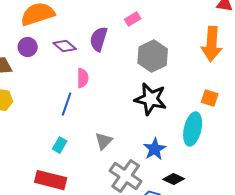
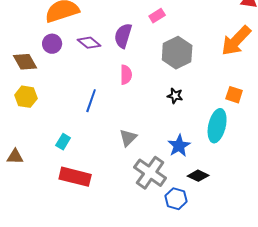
orange arrow: (212, 44) -> (236, 41), turned 40
pink semicircle: (83, 78) -> (126, 75), moved
black star: (151, 99) -> (175, 96), size x0.5
cyan rectangle: (60, 145) -> (63, 142), moved

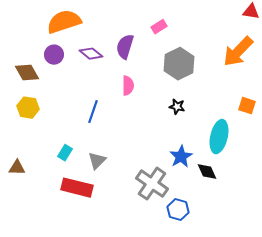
orange square: (234, 95) -> (247, 106), moved
gray triangle: (128, 138) -> (97, 161), moved
black diamond: (198, 176) -> (207, 172), moved, turned 40

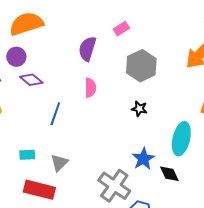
purple diamond: (91, 54) -> (31, 80), moved
cyan rectangle: (65, 153) -> (27, 155), turned 56

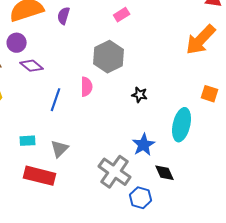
purple semicircle: (87, 49) -> (64, 16), moved, size x0.7
gray hexagon: (141, 66) -> (109, 57), moved
pink semicircle: (90, 88) -> (87, 87), moved
black diamond: (169, 174) -> (165, 173), moved

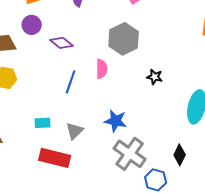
purple diamond: (32, 66) -> (62, 43), moved
blue star: (144, 145) -> (116, 121), moved, turned -30
black diamond: (165, 173) -> (180, 155), turned 50

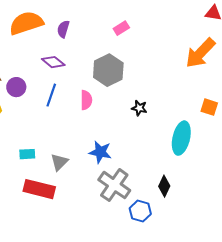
purple circle: (32, 25) -> (16, 87), moved
purple diamond: (62, 43) -> (53, 62), moved
blue line: (71, 82) -> (51, 95), moved

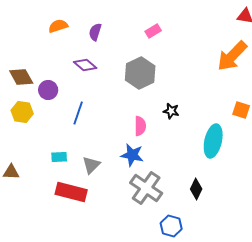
orange semicircle: (26, 23) -> (58, 26), size x0.6
blue line: (51, 95) -> (78, 113), moved
pink semicircle: (86, 100) -> (140, 126), moved
blue hexagon: (140, 211) -> (171, 226), moved

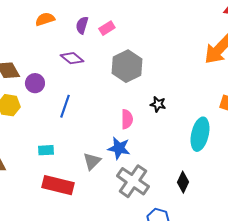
pink rectangle: (153, 31) -> (107, 28), moved
gray triangle: (91, 165) -> (92, 161), moved

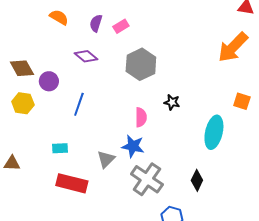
orange semicircle: (45, 19) -> (59, 17), turned 48

